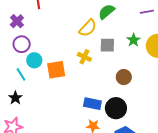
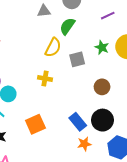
yellow cross: (84, 57) -> (45, 79), moved
orange square: (56, 70) -> (35, 124), moved
blue rectangle: (92, 104) -> (78, 122), turned 54

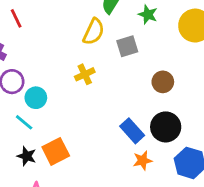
green star: (102, 47) -> (148, 15), moved
yellow cross: (45, 79) -> (85, 74), turned -32
orange square: (35, 124) -> (56, 151), moved

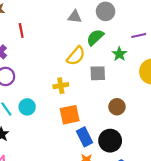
cyan circle: (36, 98) -> (27, 107), moved
orange square: (56, 151) -> (70, 115), moved

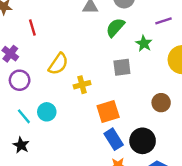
yellow semicircle: (76, 56) -> (58, 64), moved
brown circle: (117, 107) -> (161, 103), moved
orange square: (70, 115) -> (108, 112), moved

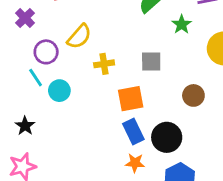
gray square: (122, 67) -> (151, 62), moved
purple circle: (20, 80) -> (46, 52), moved
cyan line: (24, 116) -> (36, 78), moved

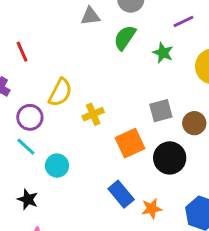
gray square: (151, 62) -> (161, 111), moved
cyan circle: (59, 91) -> (57, 166), moved
blue rectangle: (133, 132) -> (121, 194), moved
black circle: (167, 137) -> (170, 158), moved

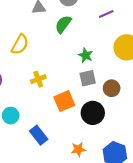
green star: (163, 53) -> (86, 55), moved
yellow semicircle: (60, 92) -> (20, 44), moved
blue rectangle: (121, 194) -> (39, 135), moved

